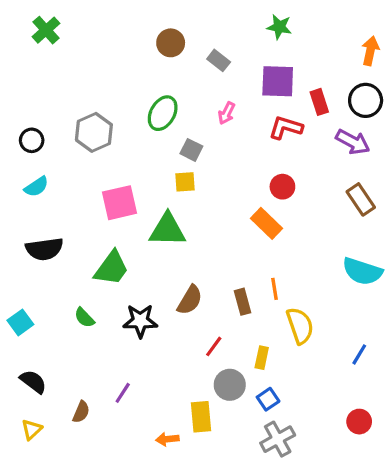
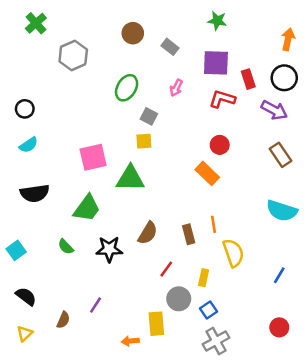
gray hexagon: (94, 132) -> (73, 55), moved

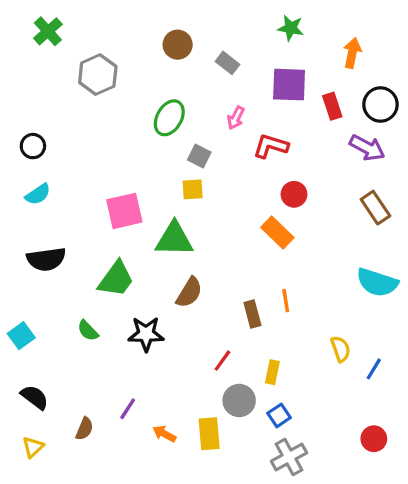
orange arrow: (288, 39) -> (352, 53), moved
red L-shape: (222, 99) -> (271, 146), moved
brown semicircle: (148, 233) -> (189, 292), moved
yellow semicircle: (233, 253) -> (341, 349), moved, size x0.7
orange arrow: (130, 341) -> (164, 434), moved, turned 35

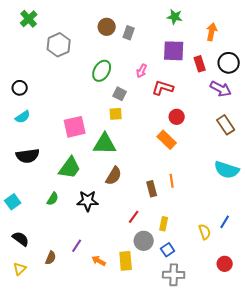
gray rectangle: (227, 63) -> (129, 33), moved, turned 72
green semicircle: (88, 331) -> (53, 199), turned -104
yellow semicircle: (341, 349) -> (205, 232), moved
gray cross: (289, 457) -> (174, 275), turned 30

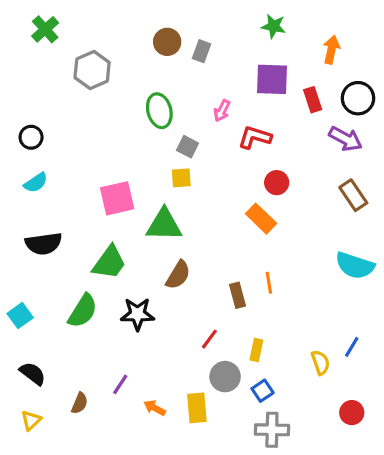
green ellipse: (102, 71) -> (159, 111), turned -45
green semicircle: (53, 199) -> (83, 311), size x1.6

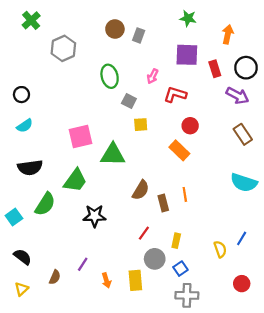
yellow square: (181, 178) -> (141, 125), moved
brown semicircle: (178, 275) -> (141, 190), moved
green semicircle: (83, 311) -> (45, 204), moved
orange arrow: (155, 408) -> (106, 280), turned -136

